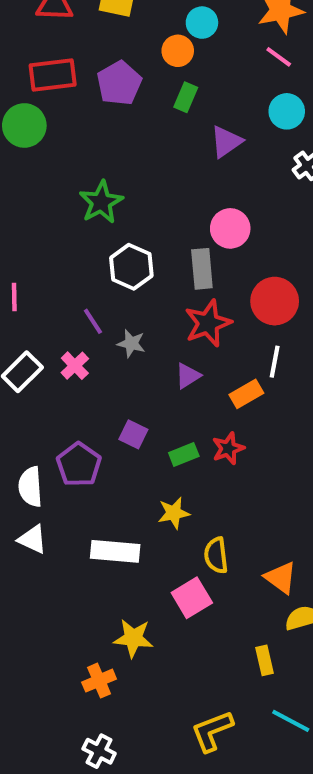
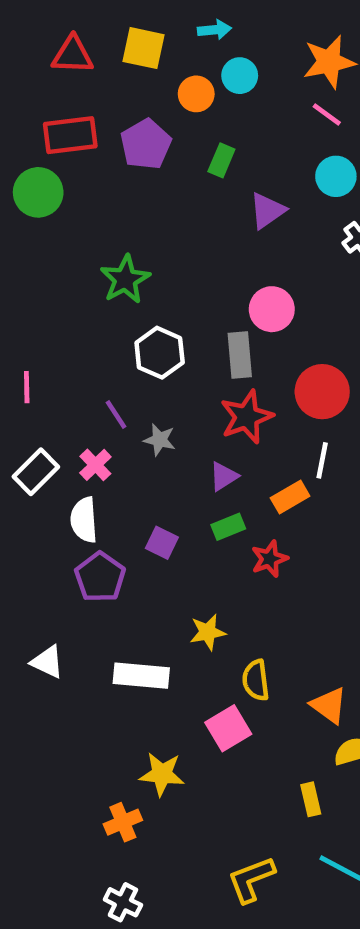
orange circle: (178, 51) -> (196, 94), moved
green rectangle: (184, 454) -> (228, 527), moved
white semicircle: (30, 487) -> (84, 520), moved

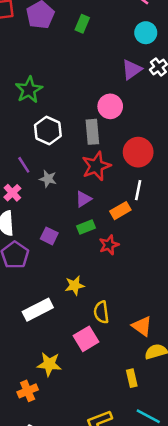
purple triangle: (267, 211) -> (132, 70), moved
white rectangle: (141, 676) -> (38, 310), turned -32

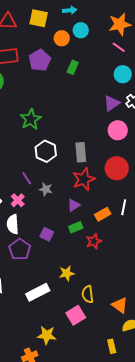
pink circle: (110, 106) -> (118, 130), moved
white line: (138, 190) -> (124, 207), moved

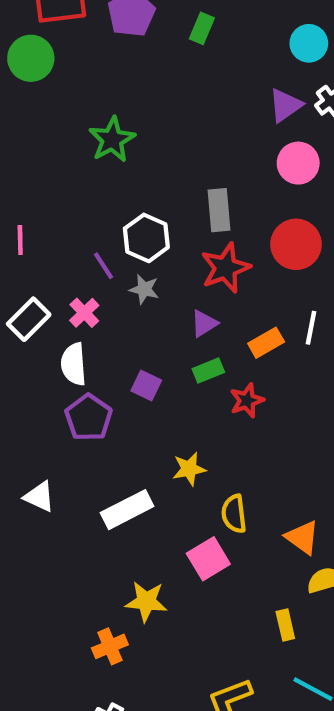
white hexagon: (46, 151) -> (146, 238), moved

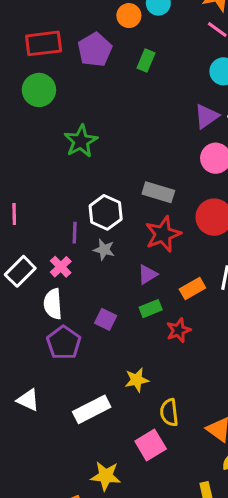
green circle: (31, 58) -> (39, 90), moved
gray rectangle: (219, 210) -> (158, 192), turned -68
purple line: (104, 266) -> (75, 233), turned 35

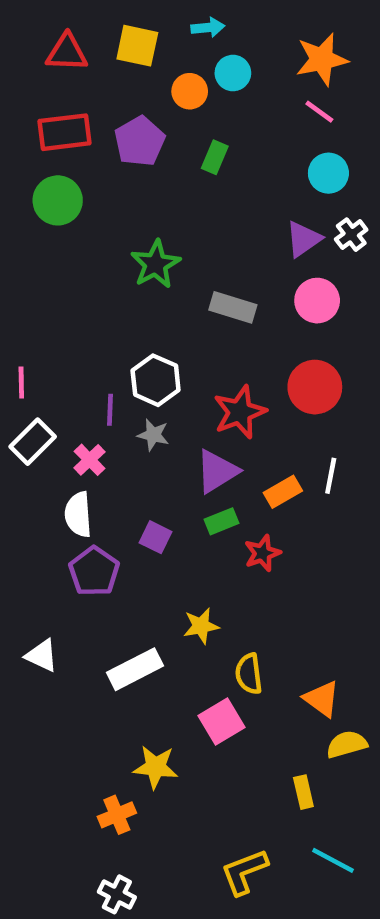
green star: (81, 141) -> (156, 264), moved
gray rectangle: (158, 192) -> (233, 307), moved
white rectangle: (20, 271) -> (33, 442), moved
purple triangle: (147, 274) -> (217, 471), size x1.5

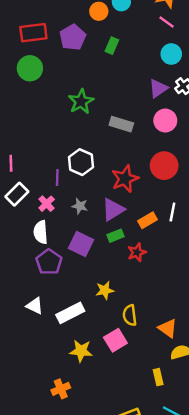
gray star: (153, 435) -> (80, 206), moved
purple square: (156, 537) -> (81, 244), size x1.5
white triangle: (42, 656) -> (35, 306), moved
yellow star: (156, 767) -> (81, 351), moved

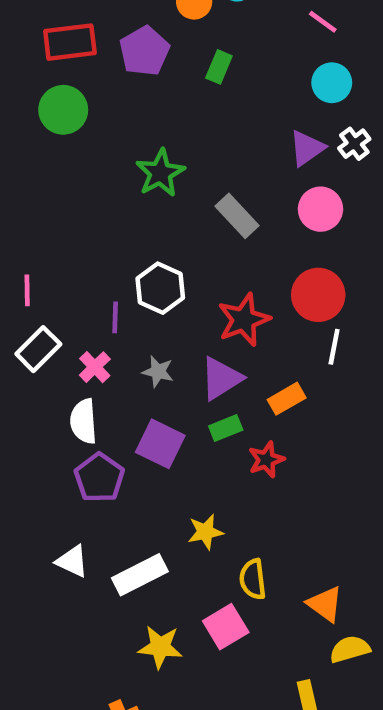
gray rectangle: (121, 124) -> (237, 216), turned 30
white line: (172, 212) -> (334, 347), moved

